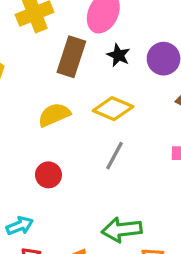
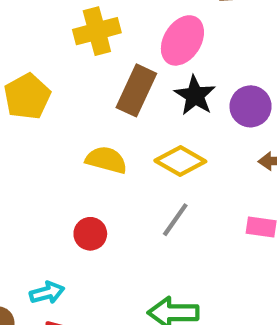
black star: (118, 55) -> (195, 95), size x1.4
yellow semicircle: (54, 115) -> (106, 160), turned 32

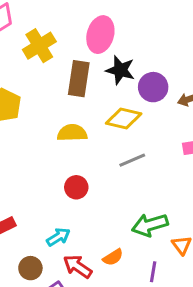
purple circle: (251, 106) -> (153, 87), moved
gray line: (175, 220) -> (132, 160), turned 48

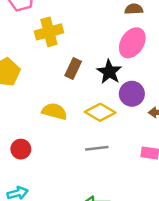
pink ellipse: (100, 35) -> (132, 43), moved
brown rectangle: (79, 79) -> (73, 69), size x0.7
red circle: (76, 187) -> (21, 149), moved

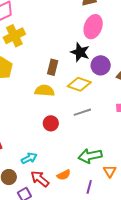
yellow cross: (49, 32) -> (14, 36), moved
brown rectangle: (73, 69) -> (53, 67), moved
red circle: (21, 149) -> (51, 123), moved

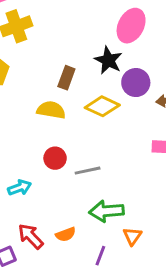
gray line: (82, 112) -> (88, 171), moved
cyan arrow: (29, 158) -> (20, 188), moved

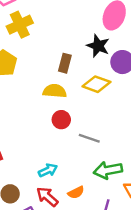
red circle: (55, 158) -> (61, 120), moved
gray line: (88, 171) -> (89, 138), turned 36
cyan arrow: (20, 188) -> (48, 170), moved

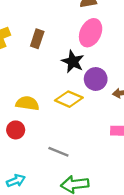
brown rectangle: (65, 63) -> (37, 39), moved
red circle: (61, 120) -> (16, 130), moved

